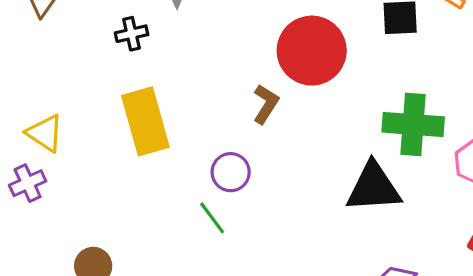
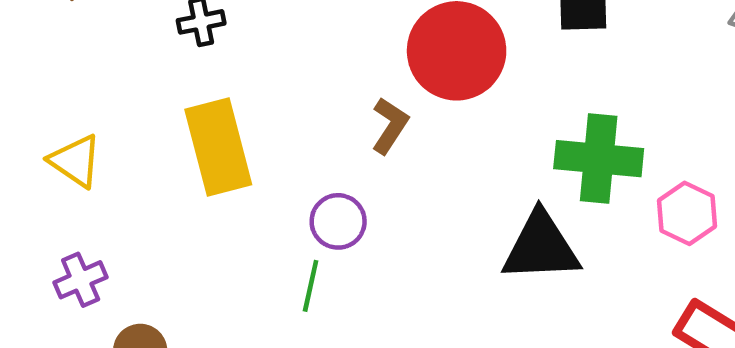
purple cross: (28, 183) -> (81, 280), moved
green line: (212, 218) -> (311, 286), turned 48

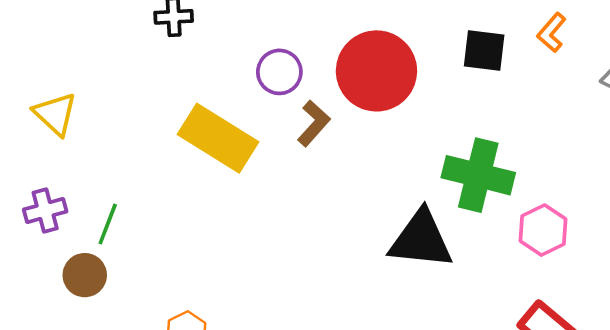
yellow rectangle: (218, 147) -> (218, 138), moved, turned -52
purple circle: (338, 221) -> (279, 72), moved
green line: (311, 286) -> (108, 224), moved

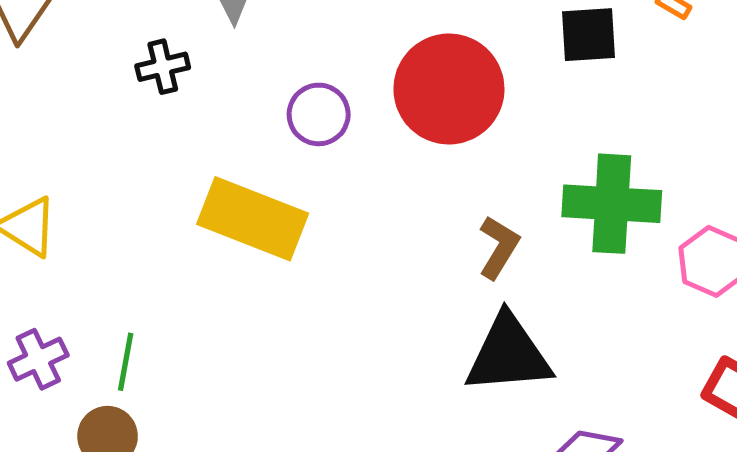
brown L-shape: (314, 123) -> (499, 247), moved
black triangle: (421, 240) -> (508, 354), moved

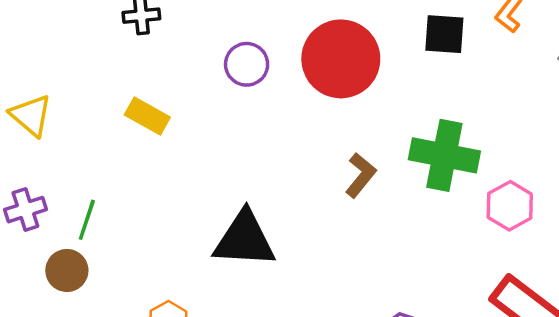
yellow rectangle: (253, 219) -> (147, 116), moved, size x0.6
black triangle: (508, 354) -> (244, 239), moved

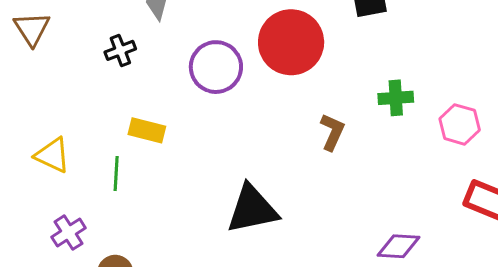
purple circle: (247, 64) -> (216, 67), size x1.4
green cross: (444, 155) -> (396, 98), size x0.6
green line: (87, 220) -> (116, 174), moved

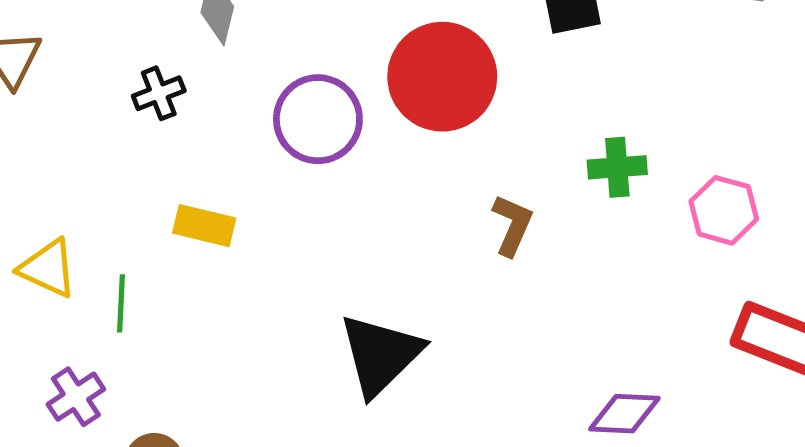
green line: (116, 174) -> (121, 303), moved
black triangle: (252, 209) -> (380, 355), turned -32

